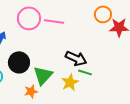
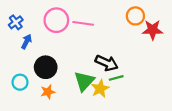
green line: (85, 72) -> (116, 78), turned -32
green triangle: (43, 75) -> (84, 81), moved
orange star: (31, 91) -> (48, 92), moved

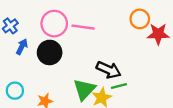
black circle: (46, 67) -> (50, 52), moved

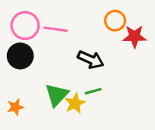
black arrow: (109, 70) -> (91, 60), moved

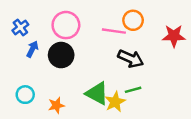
orange circle: (115, 21) -> (133, 20), moved
pink line: (56, 29) -> (114, 31), moved
green triangle: (57, 95) -> (97, 93), turned -45

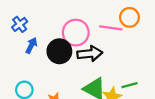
pink circle: (66, 25) -> (76, 33), moved
black arrow: (131, 59) -> (90, 54), moved, turned -30

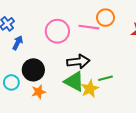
black circle: (59, 51) -> (33, 70), moved
black arrow: (90, 54) -> (78, 62), moved

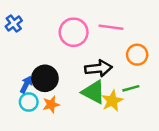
orange circle: (105, 18) -> (137, 55), moved
blue arrow: (18, 43) -> (26, 85), moved
cyan circle: (11, 82) -> (29, 102), moved

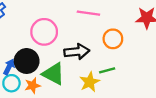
pink circle: (74, 32) -> (44, 32), moved
green triangle: (94, 92) -> (53, 74), moved

